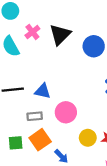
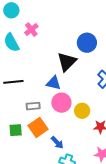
black triangle: (60, 35) -> (67, 62), moved
blue triangle: (43, 91) -> (54, 83), moved
yellow circle: (88, 138) -> (82, 111), moved

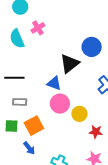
gray rectangle: (33, 106) -> (20, 102), moved
blue arrow: (57, 143) -> (29, 148), moved

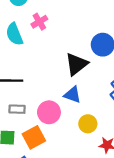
blue triangle: (54, 83) -> (72, 95), moved
pink circle: (60, 104) -> (49, 112), moved

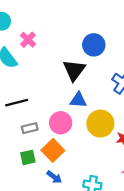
yellow circle: (88, 124) -> (100, 124), size x1.5

